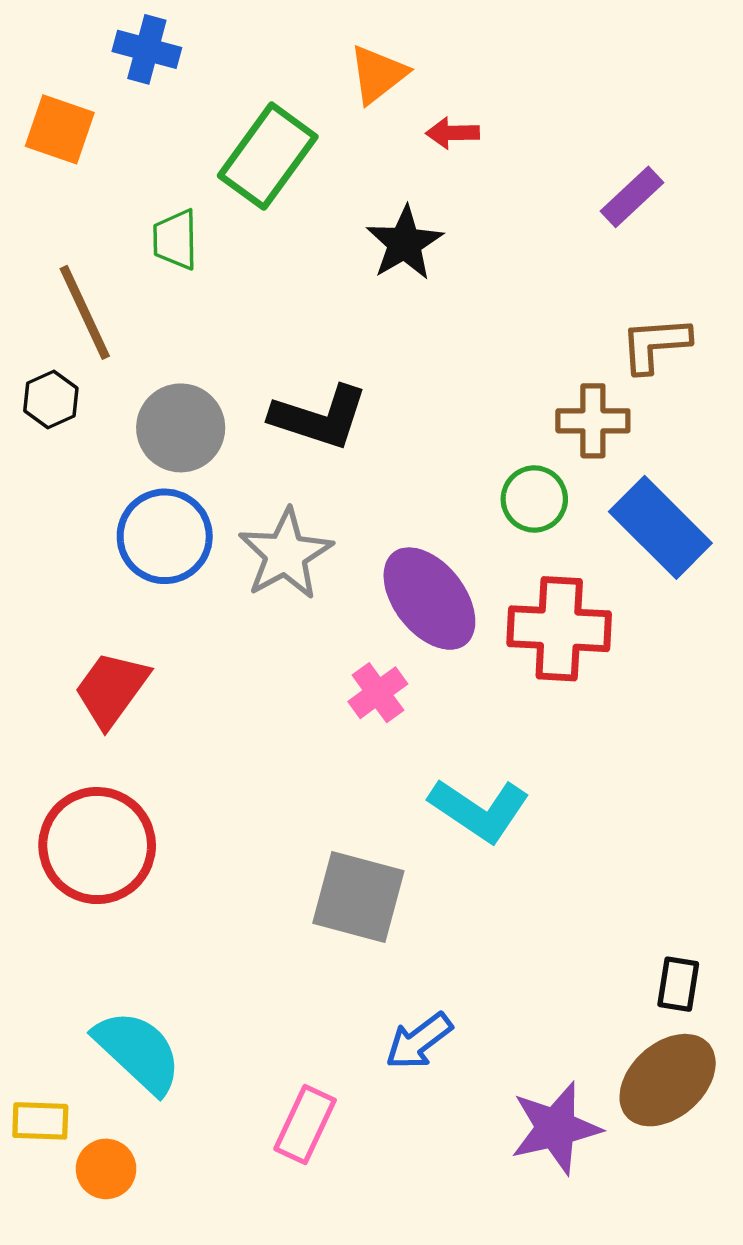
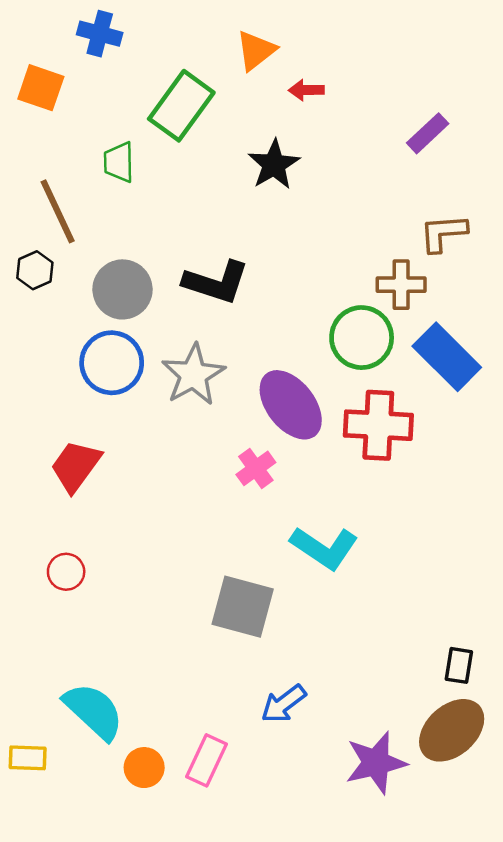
green circle: (534, 499) -> (362, 338), size x1.4
red circle: (97, 846) -> (66, 572), size x0.5
orange circle: (106, 1169) -> (144, 768), moved

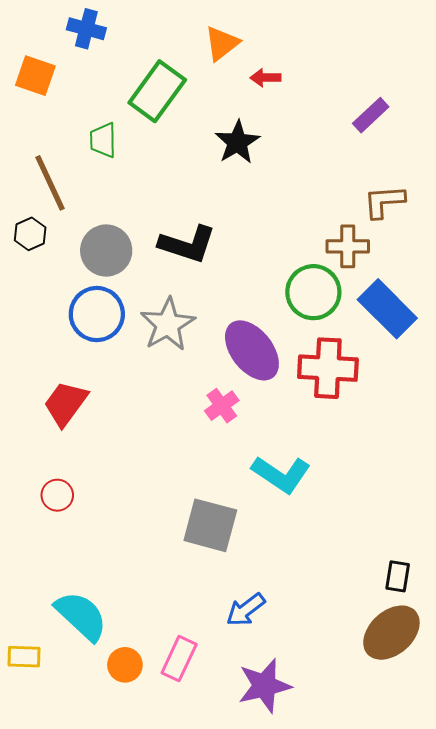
purple star: (376, 763) -> (264, 686), moved

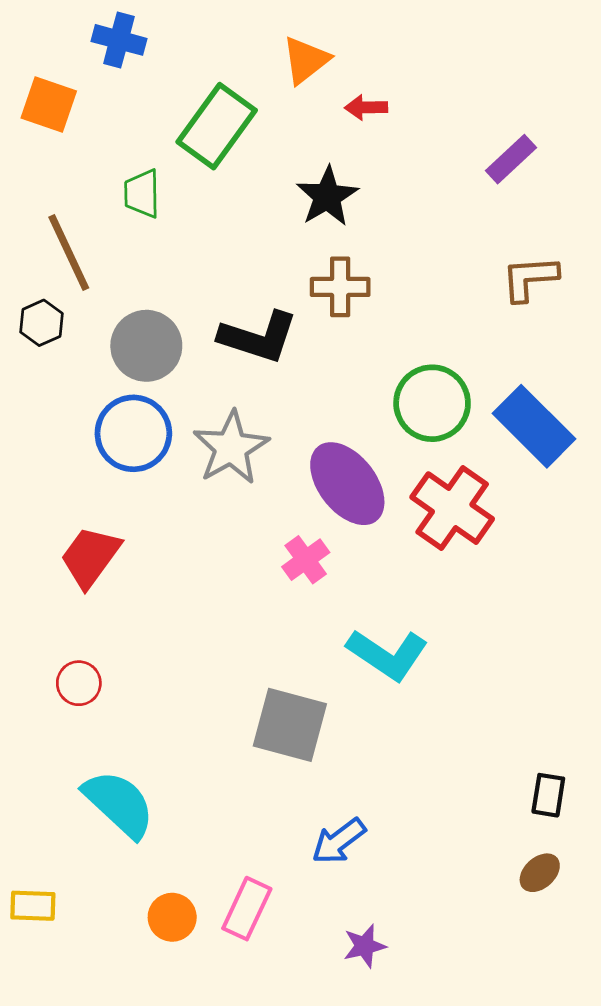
brown cross: (348, 246) -> (340, 287), moved
red cross: (328, 368) -> (452, 508), turned 32
cyan semicircle: (81, 616) -> (119, 804), moved
brown ellipse: (391, 633) -> (540, 873), size x0.5
purple star: (264, 686) -> (365, 946), size x0.6

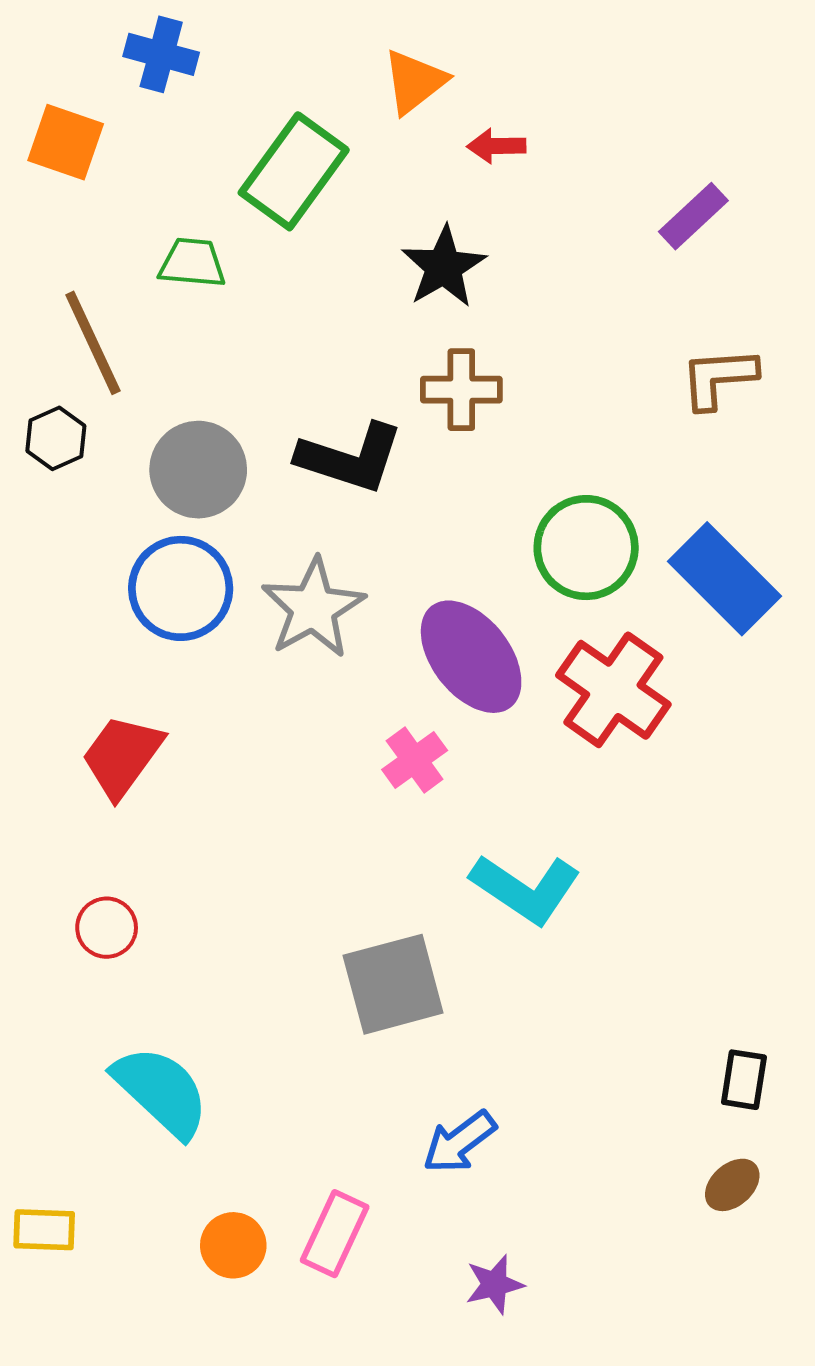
green trapezoid: (142, 194) -> (192, 263), turned 96
gray square: (290, 725) -> (393, 984), turned -30

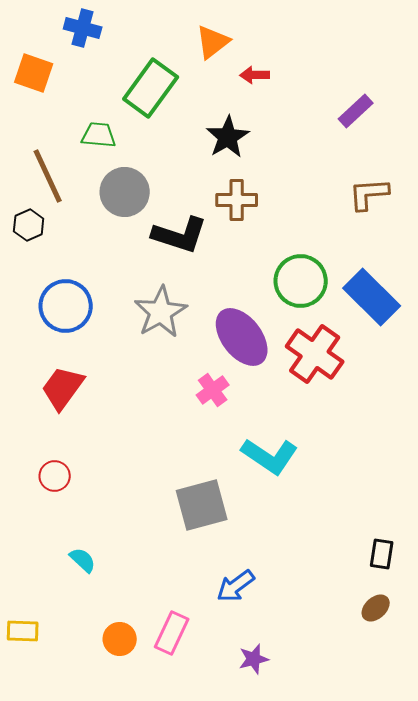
gray circle: (198, 470) -> (125, 192), moved
blue circle: (181, 588) -> (66, 306), moved
cyan semicircle: (161, 1091) -> (83, 560), size x0.5

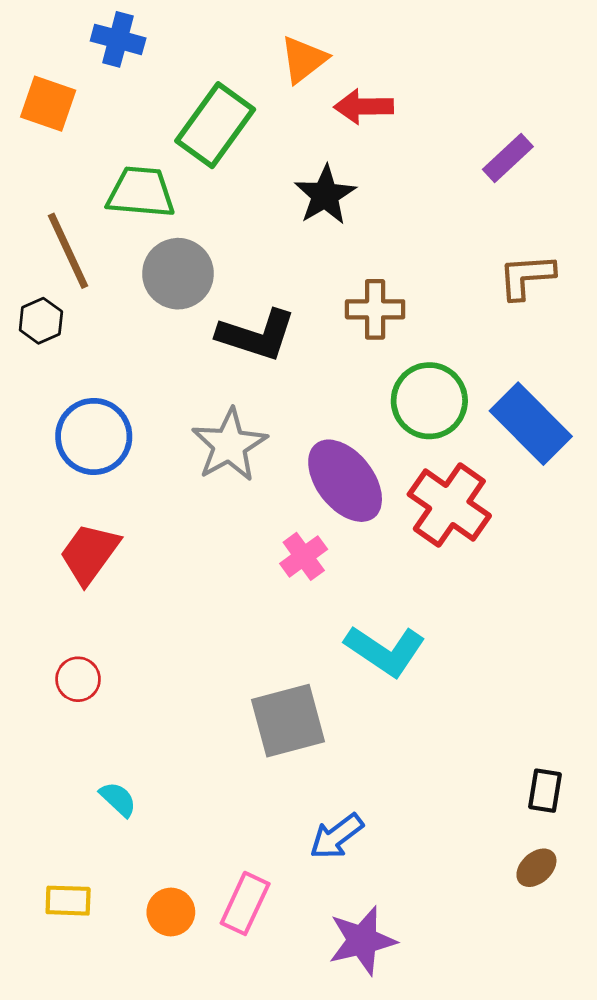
red arrow: (255, 75) -> (364, 107), size x1.4
green trapezoid: (99, 135) -> (141, 192), size x1.4
brown cross: (237, 200) -> (375, 309), moved
yellow rectangle: (23, 631) -> (68, 901), moved
purple star: (254, 659) -> (362, 941), size x1.6

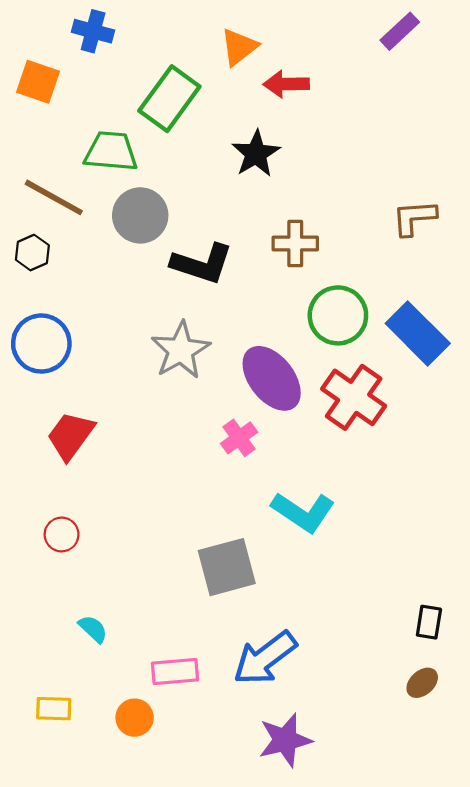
purple rectangle: (508, 158) -> (400, 31), moved
brown line: (68, 251) -> (54, 197), turned -36
blue circle: (94, 436) -> (41, 344), moved
blue arrow: (337, 836) -> (265, 658), size x1.5
pink rectangle: (245, 903) -> (175, 672), moved, turned 60

